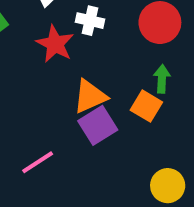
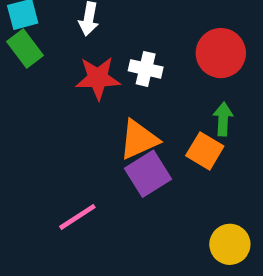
white cross: (90, 21) -> (146, 69), moved
red star: (55, 44) -> (98, 78), turned -30

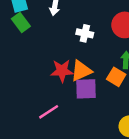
red star: (98, 78) -> (62, 71), moved
purple square: (148, 174) -> (86, 89), turned 30

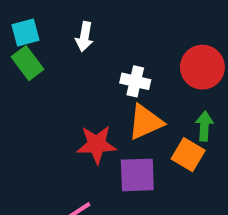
orange triangle: (81, 71) -> (145, 122), moved

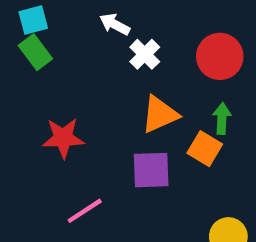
white arrow: (84, 37) -> (115, 24), moved, turned 108
white cross: (135, 81) -> (145, 54), moved, turned 32
red star: (97, 144) -> (63, 138), moved

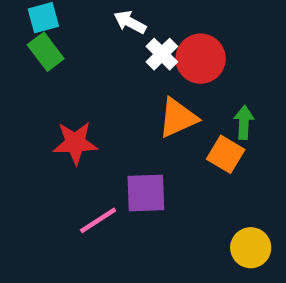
red circle: (220, 56) -> (201, 59), moved
purple square: (151, 170) -> (146, 193), moved

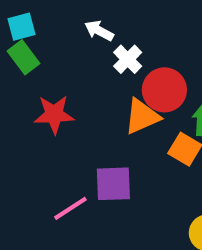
red circle: (201, 59) -> (164, 90), moved
red star: (75, 143) -> (54, 114), moved

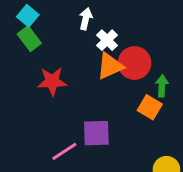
cyan square: (21, 27) -> (28, 16), turned -35
white arrow: (99, 31) -> (86, 19), turned 75
orange triangle: (142, 116) -> (110, 66), moved

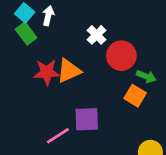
white arrow: (86, 19) -> (48, 16), moved
orange triangle: (110, 66) -> (69, 71), moved
green arrow: (162, 86) -> (146, 76), turned 108

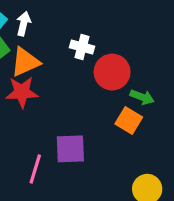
white cross: (97, 35) -> (82, 47), turned -30
orange triangle: (69, 71) -> (25, 62), moved
pink line: (58, 136) -> (35, 169), turned -40

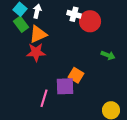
white cross: (82, 47) -> (74, 14), moved
red circle: (112, 72) -> (90, 21), moved
orange square: (129, 120) -> (76, 75), moved

